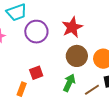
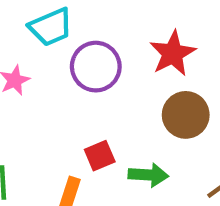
green arrow: (69, 83) -> (148, 175), moved, turned 72

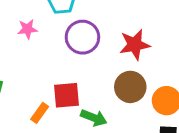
red square: (100, 156) -> (67, 95), size x1.4

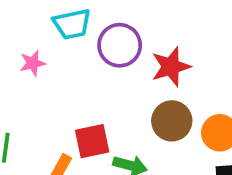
purple circle: (82, 37) -> (120, 45), moved

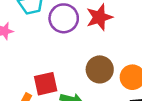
red star: (171, 67) -> (99, 17), moved

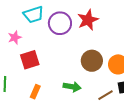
red square: (46, 84) -> (30, 60), moved

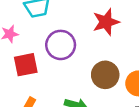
purple circle: (60, 23) -> (61, 45), moved

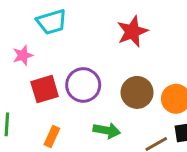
purple circle: (61, 45) -> (83, 85), moved

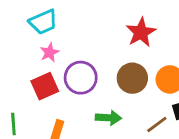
red star: (132, 31) -> (141, 32), moved
pink star: (23, 55) -> (49, 52), moved

